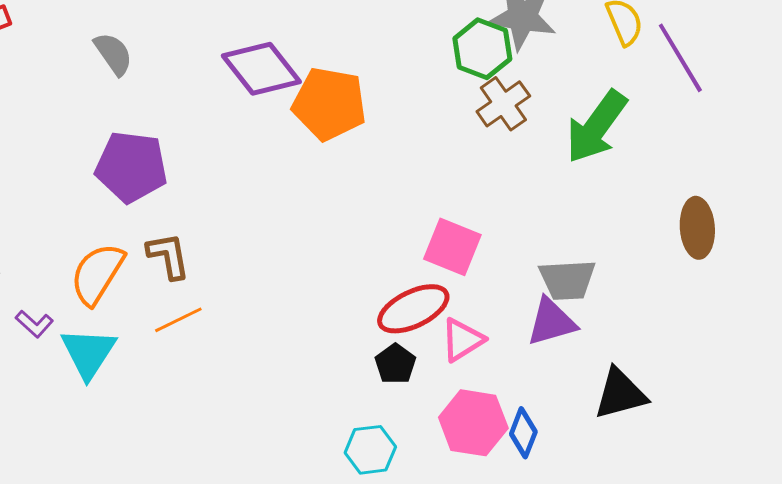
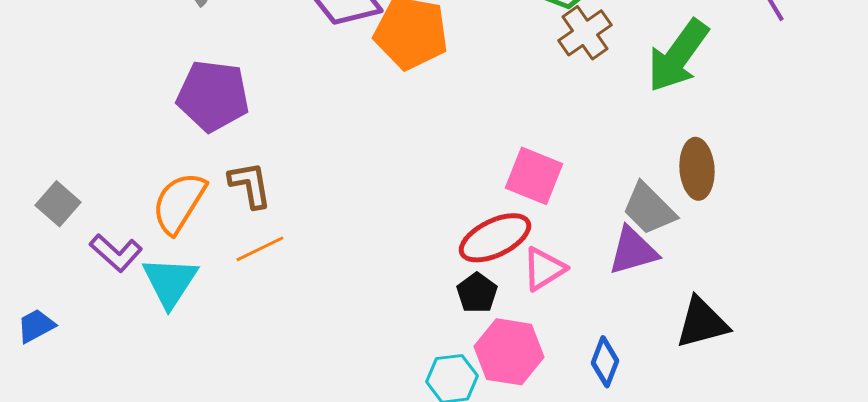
brown ellipse: (697, 228) -> (697, 169), moved
gray trapezoid: (567, 280) -> (649, 209), turned 48
purple L-shape: (34, 324) -> (116, 253), size x1.4
pink hexagon: (473, 423) -> (509, 352), moved

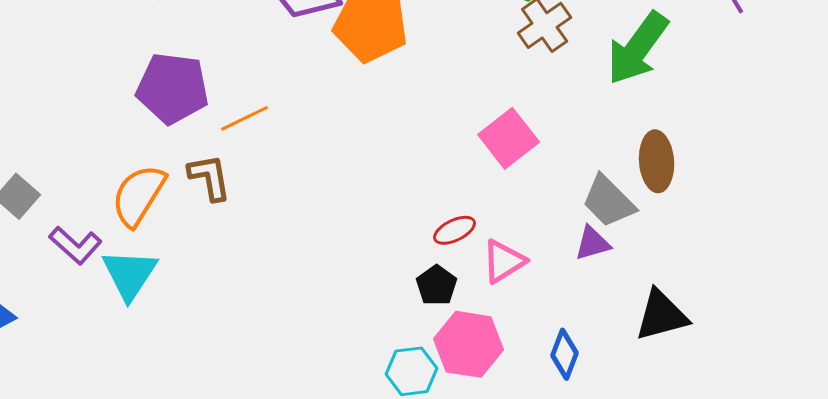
pink square: (534, 176) -> (509, 138), moved, turned 30
red ellipse: (495, 238) -> (455, 230), size x0.6
orange line: (260, 249) -> (245, 118), moved
purple triangle: (633, 251) -> (593, 243), size x0.7

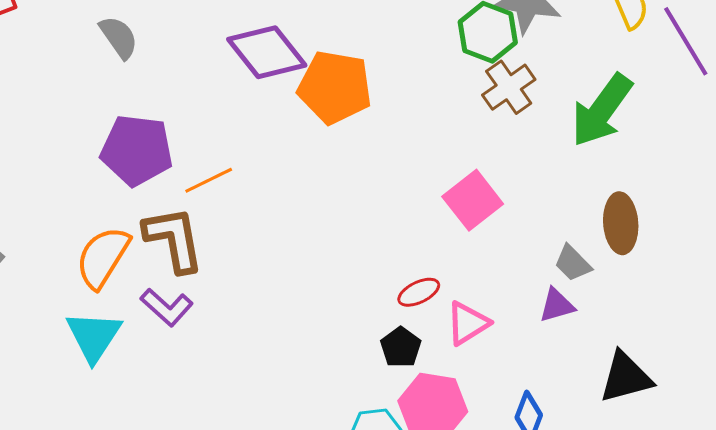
brown L-shape: (210, 177) -> (174, 239), size x1.4
gray trapezoid: (609, 201) -> (573, 263), size x0.7
purple L-shape: (76, 245) -> (167, 307), moved

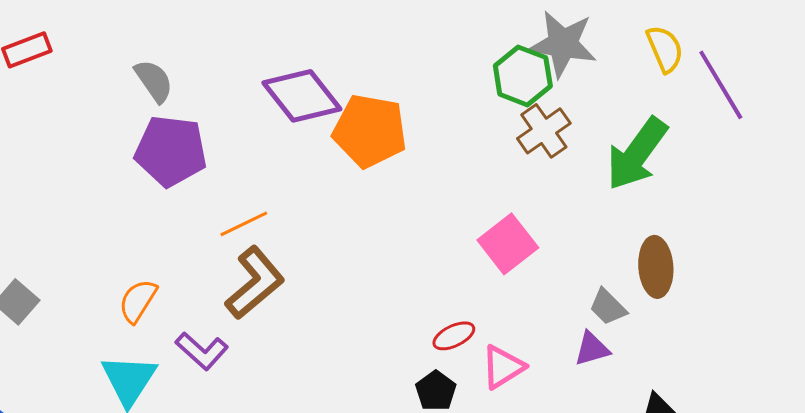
purple pentagon: (137, 150) -> (171, 151), moved
brown L-shape: (174, 239) -> (255, 283), moved, turned 60
orange semicircle: (103, 257) -> (138, 301), size x0.7

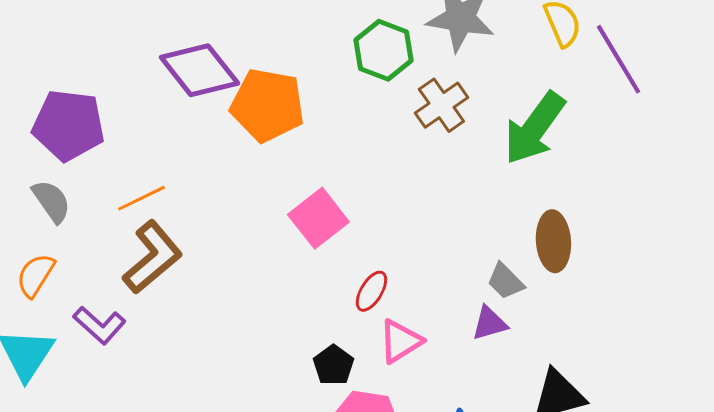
green hexagon: (523, 76) -> (383, 50), moved
gray semicircle: (154, 81) -> (51, 201), moved
pink square: (508, 244) -> (318, 218), moved
red ellipse: (454, 336) -> (371, 291), moved, turned -33

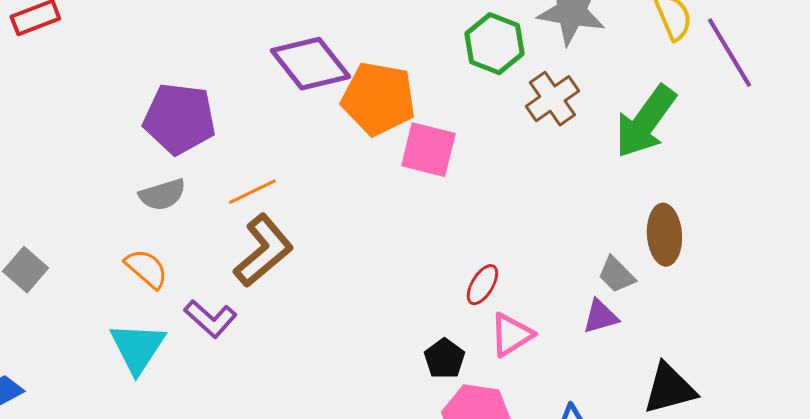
gray semicircle: (51, 201) -> (162, 195), turned 108
pink square: (318, 218) -> (428, 150), moved, turned -38
orange semicircle: (35, 275) -> (146, 269), turned 99

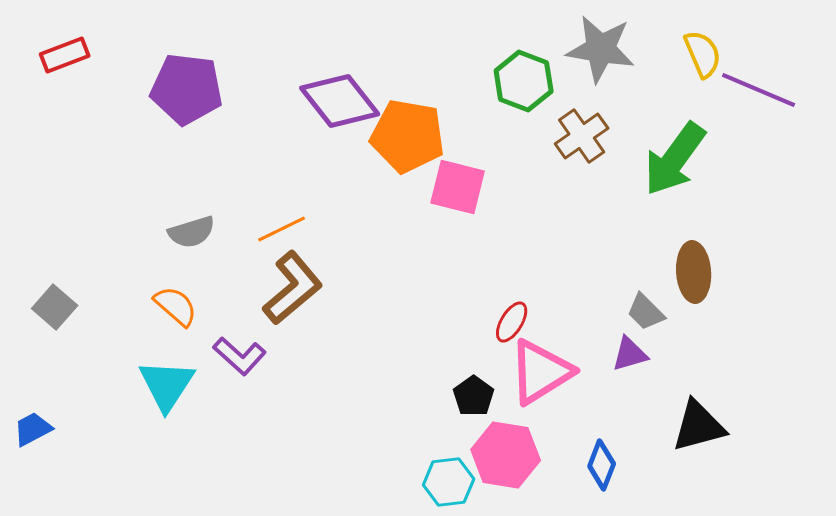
purple line: (729, 53) -> (759, 90), turned -36
purple pentagon: (179, 119) -> (187, 89), moved
pink triangle: (511, 335) -> (541, 372), size x1.5

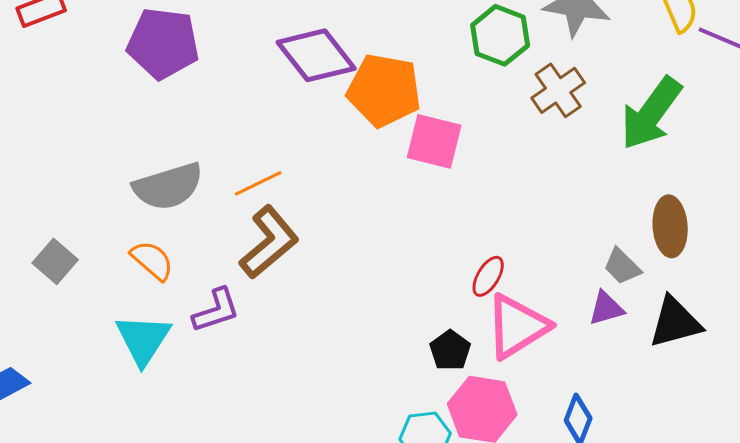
gray semicircle: (192, 232) -> (168, 186), size x1.5
gray square: (55, 307) -> (55, 261), moved
purple L-shape: (240, 356) -> (216, 310), turned -60
black triangle: (699, 426) -> (675, 322), moved

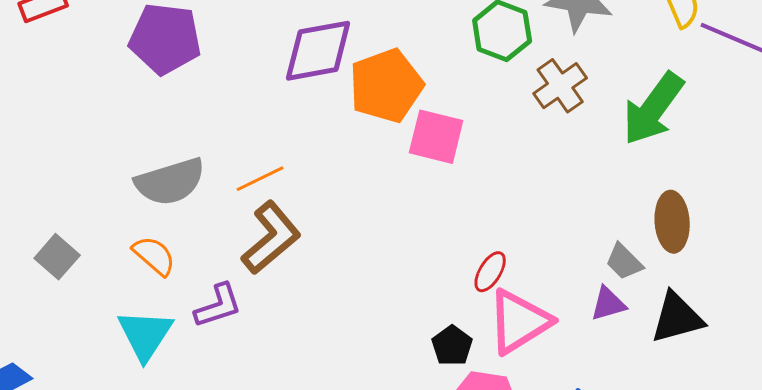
purple diamond: (316, 55) -> (318, 51), turned -62
orange pentagon: (384, 90) -> (386, 86), turned -30

